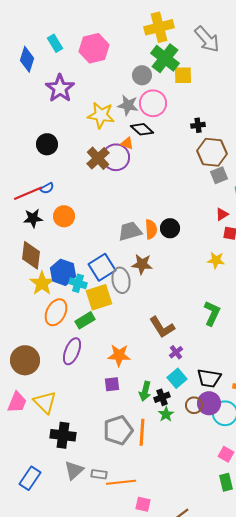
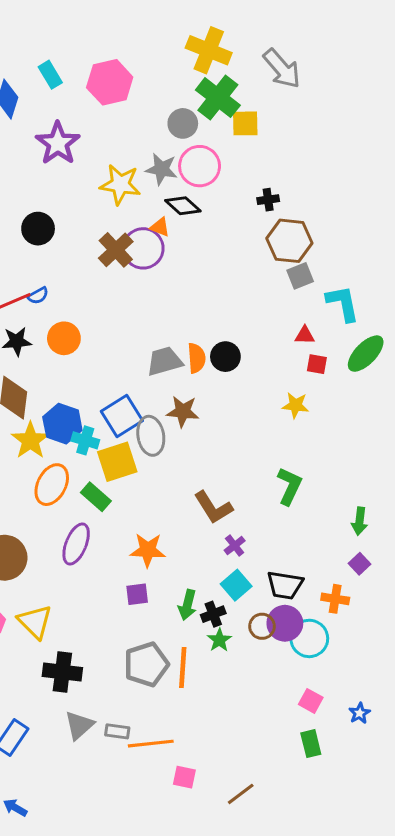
yellow cross: (159, 27) -> (209, 50), turned 36
red triangle: (222, 214) -> (305, 335), turned 32
green rectangle: (85, 320) -> (96, 497), turned 72

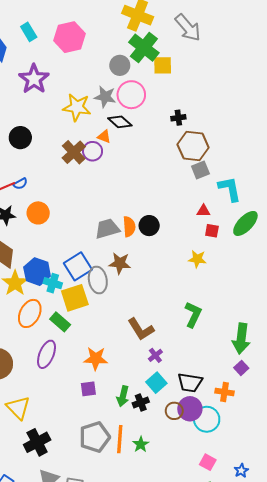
purple circle: (143, 248) -> (93, 151), size x0.7
green arrow: (360, 521) -> (241, 339), size x1.6
green star: (219, 640) -> (141, 444), moved
black cross: (62, 672) -> (37, 442), turned -35

